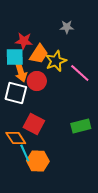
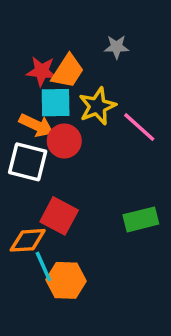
orange trapezoid: (39, 54) -> (68, 71), moved
cyan square: (15, 57) -> (56, 103), moved
orange arrow: (21, 72) -> (36, 125), turned -48
orange diamond: (16, 138) -> (28, 240), turned -60

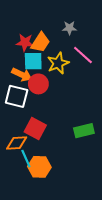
pink line: (139, 127) -> (83, 55), moved

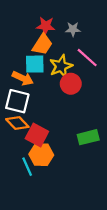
red star: (25, 42) -> (46, 26), moved
red circle: (38, 84) -> (71, 84), moved
orange diamond: (17, 143) -> (17, 123), moved, turned 50
orange hexagon: (39, 167) -> (41, 155), moved

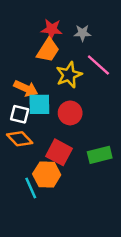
cyan square: (35, 64) -> (39, 104), moved
red circle: (71, 84) -> (70, 113), moved
white square: (17, 101) -> (20, 114), size x0.7
red square: (37, 135) -> (59, 152), moved

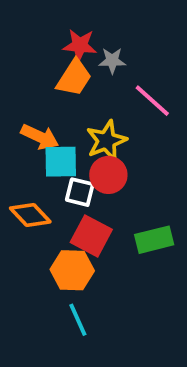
gray star: (82, 33) -> (112, 61), moved
yellow star: (69, 75) -> (106, 141), moved
white square: (20, 114) -> (80, 192), moved
cyan line: (31, 188) -> (78, 320), moved

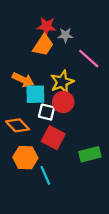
green rectangle: (154, 240) -> (90, 154), moved
orange hexagon: (72, 270) -> (25, 158), moved
cyan line: (78, 320) -> (45, 175), moved

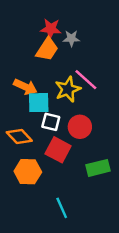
pink line: (89, 59) -> (86, 80), moved
red circle: (63, 102) -> (80, 127), moved
cyan line: (45, 175) -> (62, 208), moved

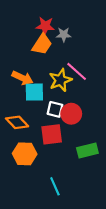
white square: (51, 122) -> (55, 109), moved
red square: (58, 150) -> (52, 134), turned -35

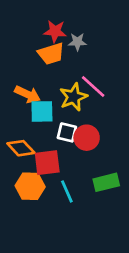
orange trapezoid: (42, 44) -> (51, 54), turned 40
red square: (52, 134) -> (47, 163), moved
cyan line: (55, 186) -> (67, 191), moved

